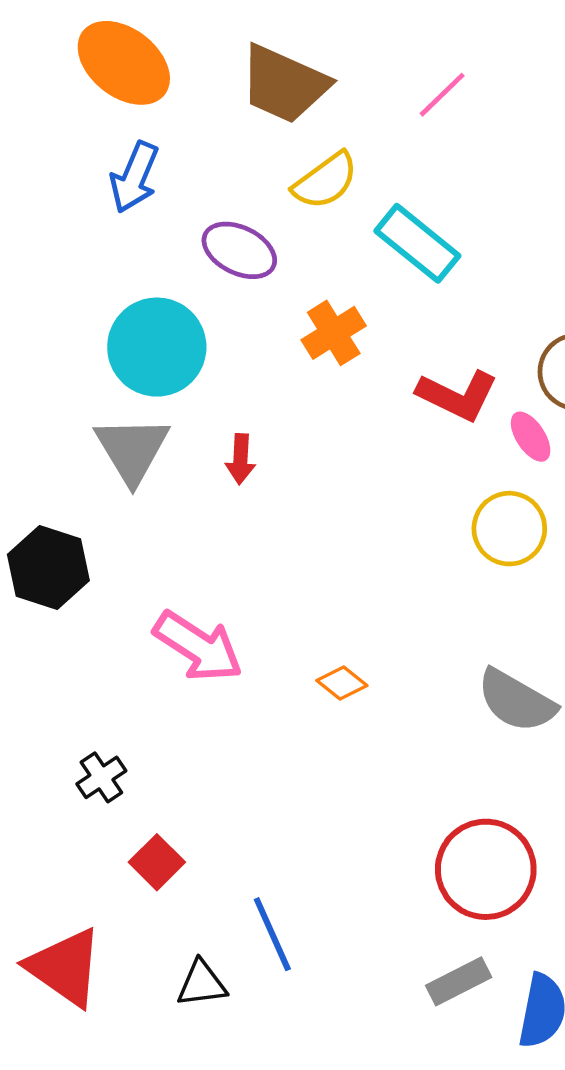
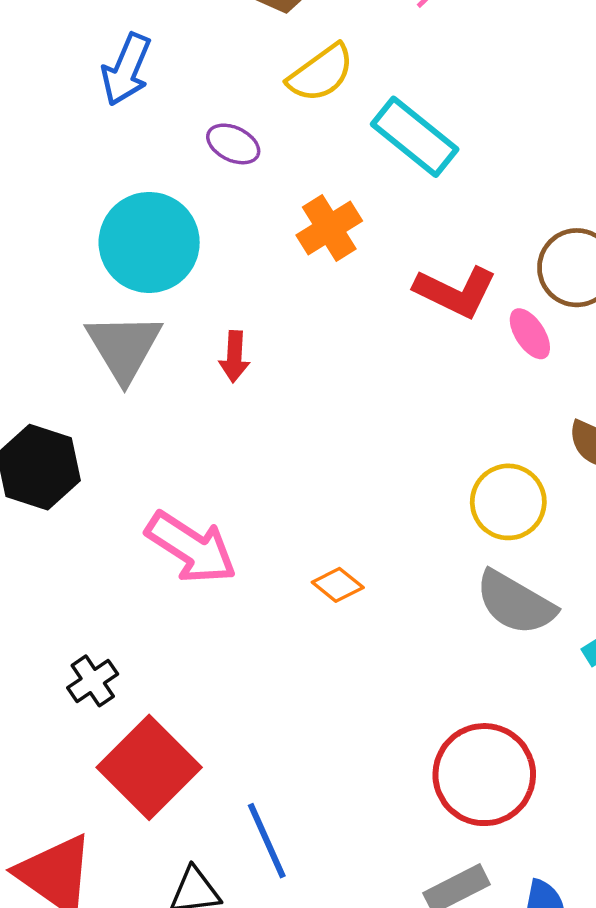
purple ellipse: (239, 250) -> (233, 144), size x0.7
yellow circle: (509, 529) -> (508, 502), moved
red square: (157, 862) -> (149, 767), size x1.8

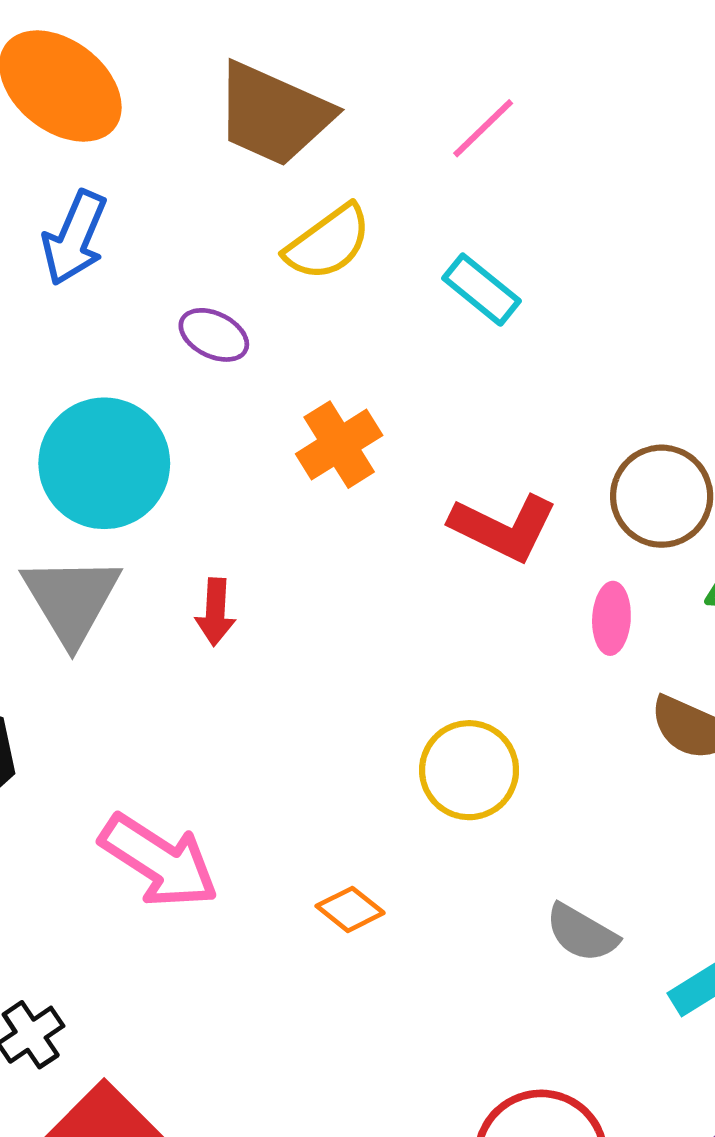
cyan rectangle: (415, 137) -> (482, 290), moved, size x0.7
pink ellipse: (530, 334) -> (611, 618), moved, turned 36
yellow circle: (508, 502) -> (469, 770), moved
gray semicircle: (515, 603) -> (582, 933), size x0.7

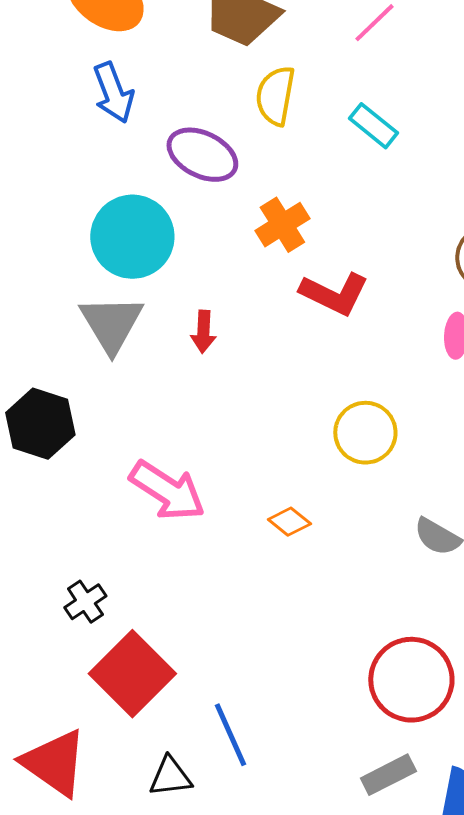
blue arrow: (75, 238) -> (113, 93), turned -44
yellow semicircle: (328, 243) -> (275, 96), turned 136
purple ellipse: (214, 335) -> (202, 155), size x1.6
red L-shape: (503, 527) -> (334, 294), moved

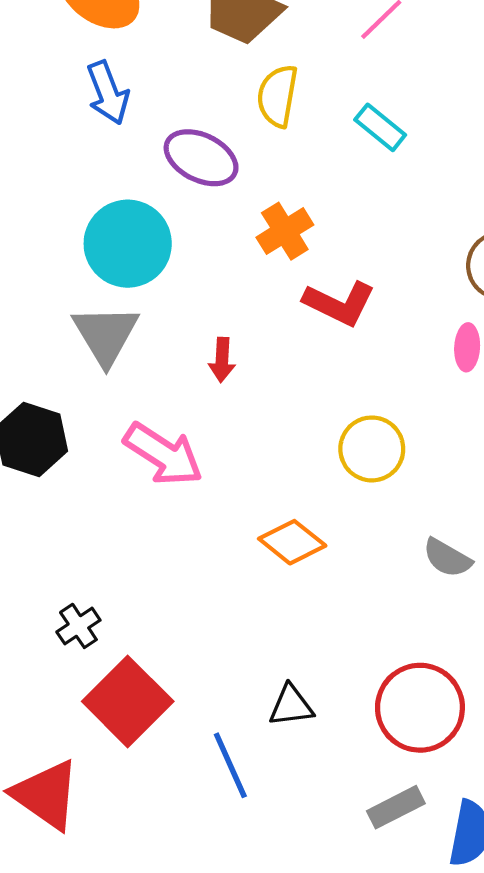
red arrow: (203, 332) -> (222, 360), moved
pink arrow: (167, 491) -> (163, 454), moved
orange diamond: (289, 522) -> (292, 542), size x1.5
black triangle: (170, 777) -> (291, 706), moved

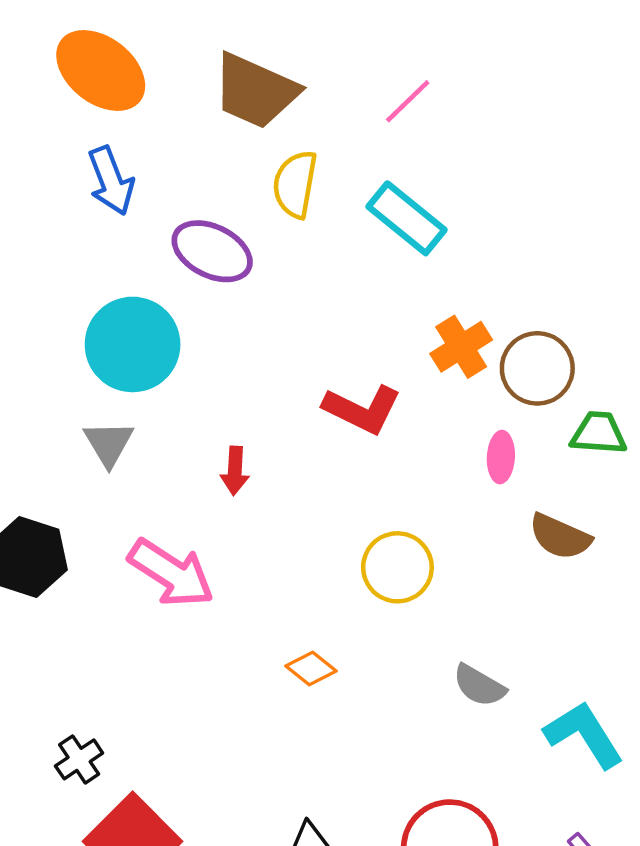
cyan rectangle: (380, 127) -> (407, 218), size x1.4
orange cross: (285, 231) -> (461, 347), moved
gray triangle: (106, 335) -> (109, 443), size x0.7
orange diamond: (292, 542) -> (311, 669), size x0.7

